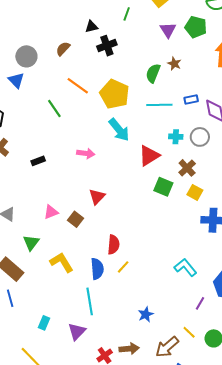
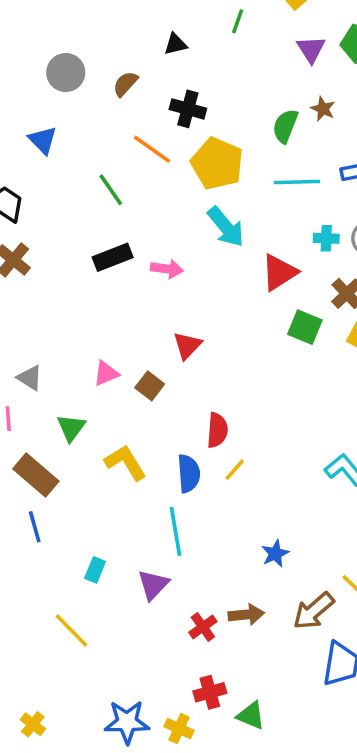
black cross: (107, 46) -> (188, 109), moved, turned 36
gray circle: (26, 56) -> (66, 73), moved
black rectangle: (38, 161) -> (113, 257), moved, size x1.5

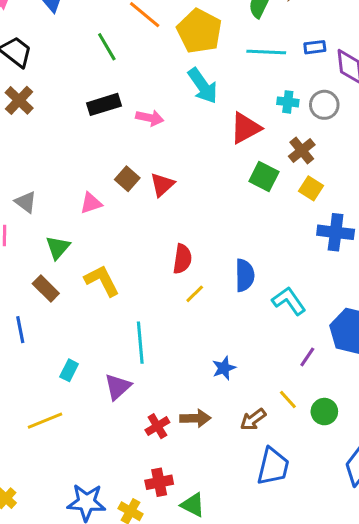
brown square: (150, 386) -> (127, 179), moved
blue semicircle: (189, 473) -> (245, 275), moved
brown rectangle: (36, 475) -> (46, 288), moved, size x0.7
brown arrow: (314, 611) -> (253, 420), size x0.7
yellow line: (72, 630) -> (45, 421), turned -72

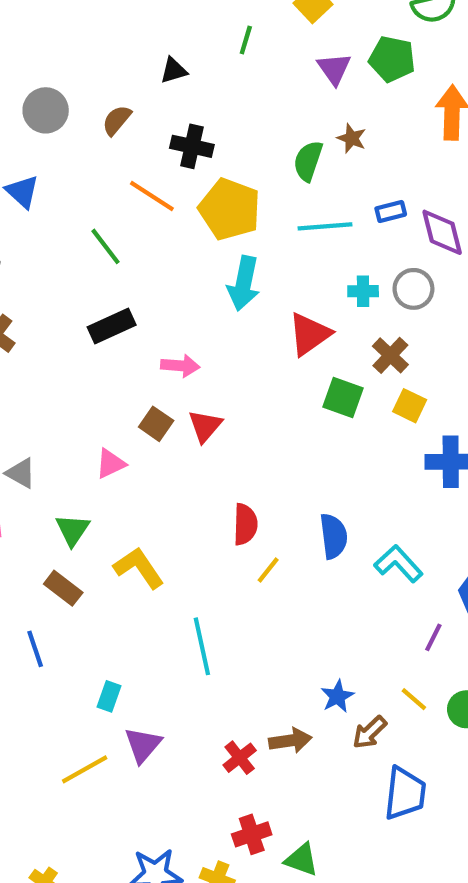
cyan arrow: (203, 86) -> (244, 283), turned 54
pink arrow: (150, 118) -> (180, 366), moved
blue star: (224, 368) -> (337, 696), moved
purple triangle: (118, 387) -> (143, 745), moved

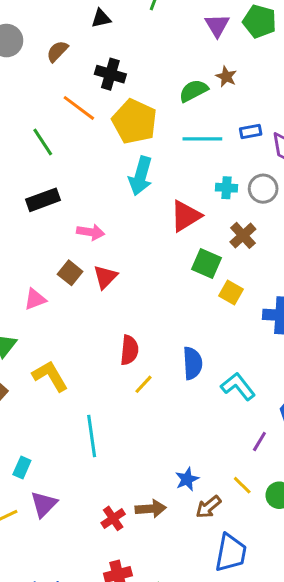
green semicircle: (308, 161) -> (194, 91), turned 40
yellow square: (410, 406) -> (231, 292), moved

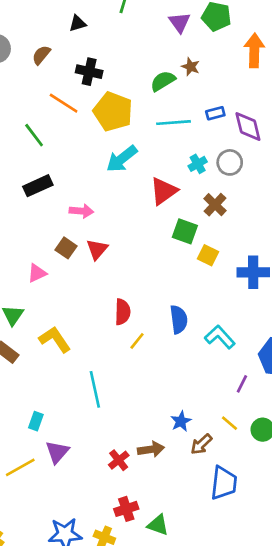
cyan arrow: (141, 176) -> (122, 159), turned 40
cyan cross: (227, 188) -> (198, 164), turned -30

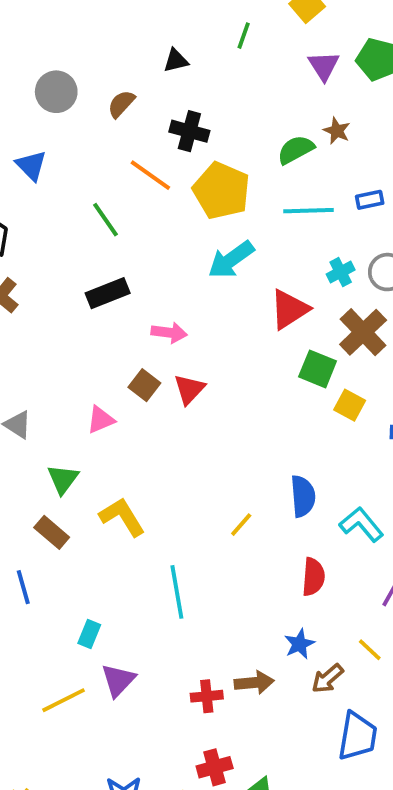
brown cross: (215, 205) -> (363, 332), size x1.4
red semicircle: (123, 312) -> (313, 577), moved
red cross: (119, 460) -> (207, 696), turned 30

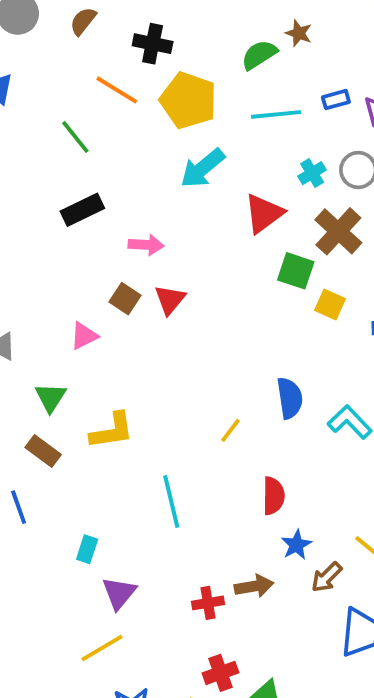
yellow L-shape: (122, 517) -> (112, 431), turned 117
red semicircle: (313, 577) -> (273, 496), moved
yellow line: (64, 700) -> (102, 648), moved

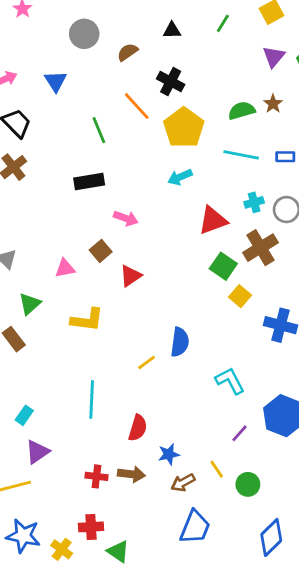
cyan arrow: (202, 168) -> (180, 177), size x0.7
red triangle: (170, 300) -> (130, 276), moved
blue semicircle: (290, 398) -> (180, 342), moved
yellow L-shape: (112, 431) -> (87, 320), moved
red semicircle: (273, 496) -> (138, 428), moved

